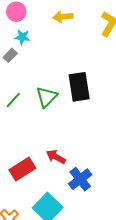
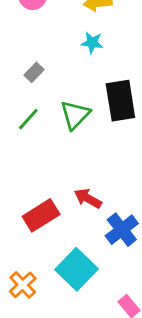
cyan star: (22, 37) -> (92, 43), moved
gray rectangle: (10, 55) -> (34, 72), moved

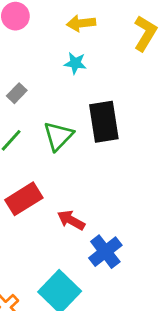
red rectangle: (41, 215) -> (24, 199), moved

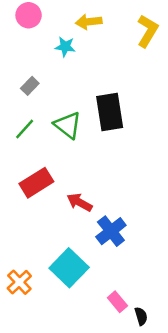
cyan star: (75, 63) -> (65, 47), moved
green triangle: (58, 136) -> (68, 125), turned -36

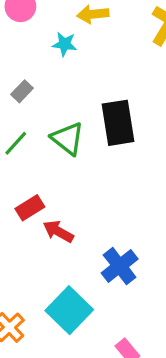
red rectangle: (36, 183) -> (30, 208), size x0.7
red arrow: (80, 202) -> (58, 231), moved

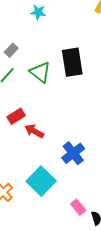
gray rectangle: (22, 91) -> (11, 50), moved

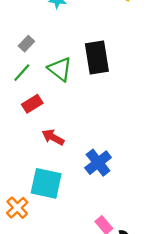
red rectangle: (16, 116) -> (32, 104), moved
cyan square: (41, 181) -> (46, 183), moved, turned -32

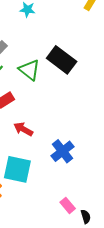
black rectangle: (97, 58) -> (62, 60), turned -44

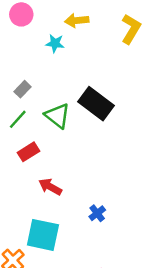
blue cross: (63, 151) -> (97, 213), size x0.6

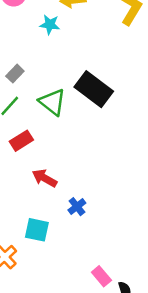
blue cross: (97, 213) -> (77, 207), moved
cyan square: (43, 235) -> (37, 230), size x0.7

